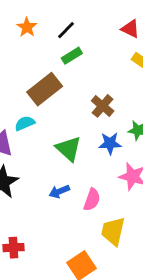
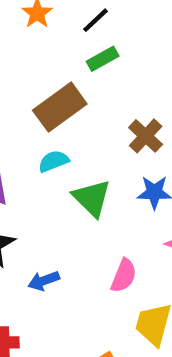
cyan semicircle: (25, 123) -> (54, 161), moved
blue arrow: (59, 191) -> (44, 281), moved

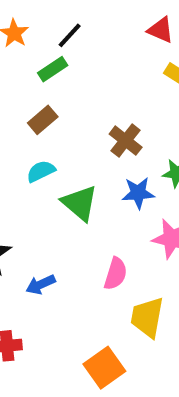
green rectangle: (103, 59) -> (53, 69), moved
brown rectangle: (60, 107) -> (43, 120), size x0.6

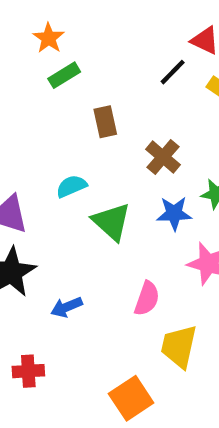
black line: (70, 35) -> (173, 72), moved
green rectangle: (53, 69) -> (64, 75), moved
brown rectangle: (43, 120) -> (105, 122), moved, turned -64

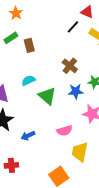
green rectangle: (64, 75) -> (11, 38), moved
brown rectangle: (105, 122) -> (29, 45), moved
pink semicircle: (147, 299) -> (64, 131), turned 56

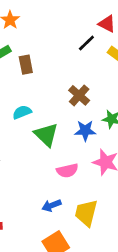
pink semicircle: (64, 131) -> (67, 171), moved
blue arrow: (28, 136) -> (52, 205), moved

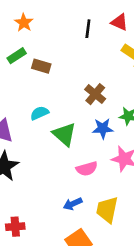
black line: (86, 43) -> (88, 29), moved, turned -36
brown rectangle: (26, 65) -> (41, 66), turned -60

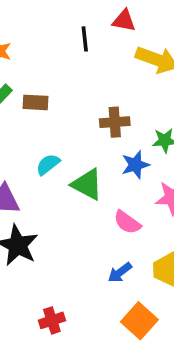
brown cross: (95, 94) -> (115, 122), turned -30
pink semicircle: (87, 169) -> (127, 222), turned 65

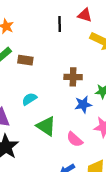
green triangle: (87, 184) -> (46, 126), moved

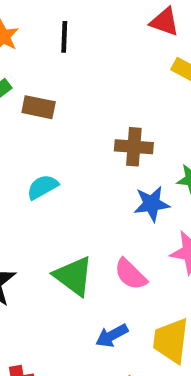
black line: (60, 24) -> (64, 37), moved
green triangle: (46, 126) -> (74, 276), moved

